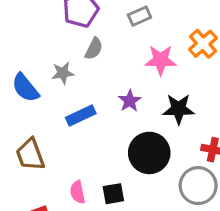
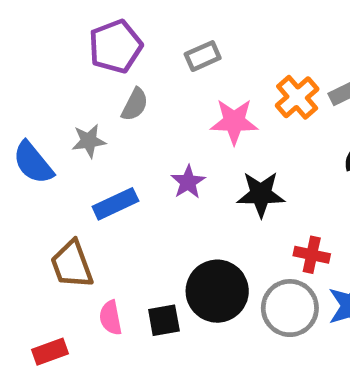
black circle: (149, 153) -> (217, 291), moved
brown trapezoid: (30, 155) -> (72, 264), moved

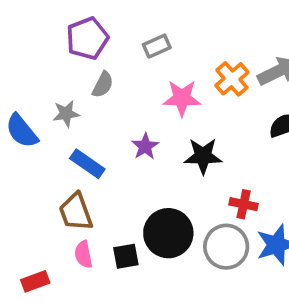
blue rectangle: (115, 204) -> (87, 164), turned 60
brown trapezoid: (72, 264) -> (76, 212), moved

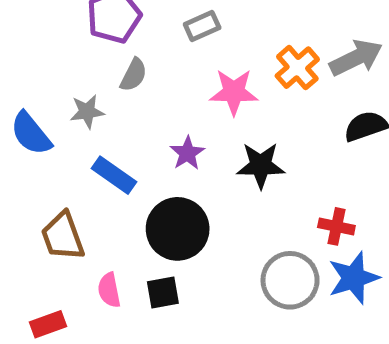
red cross: (244, 204) -> (336, 226), moved
brown trapezoid: (76, 212) -> (63, 236), moved
black circle: (168, 233) -> (178, 229), moved

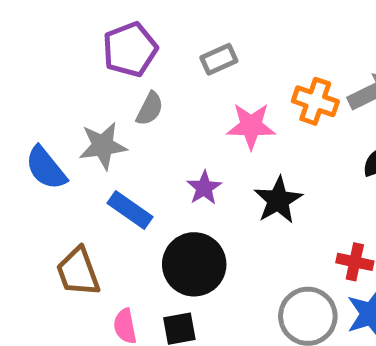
orange cross: (297, 68) -> (315, 101), turned -30
gray star: (87, 112) -> (103, 146), size x1.4
black star: (261, 165) -> (278, 200), turned -30

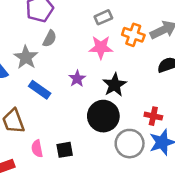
gray rectangle: (219, 59) -> (103, 17), moved
gray star: (103, 146) -> (26, 57), turned -30
black circle: (194, 264) -> (103, 116), moved

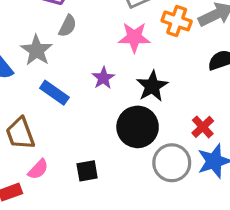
red cross: (153, 116) -> (203, 127), turned 35
pink semicircle: (37, 149) -> (38, 169), moved, turned -126

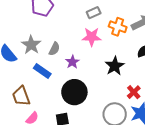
gray semicircle: (67, 26) -> (54, 49), moved
black star: (152, 86) -> (115, 66), moved
black circle: (138, 127) -> (74, 92), moved

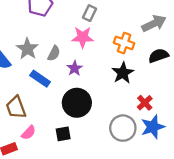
gray rectangle: (94, 13) -> (90, 13), moved, turned -40
orange cross: (118, 27) -> (124, 43), moved
pink star: (92, 37) -> (83, 37), moved

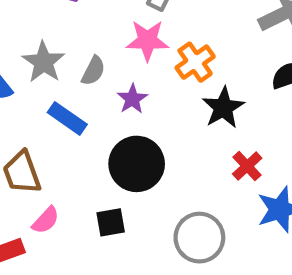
orange cross: (124, 43) -> (195, 62), moved, turned 36
red cross: (145, 103) -> (247, 166), moved
gray circle: (123, 128) -> (199, 238), moved

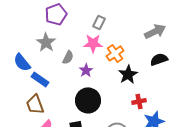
gray star: (43, 62) -> (46, 42), moved
blue rectangle: (67, 118) -> (40, 79), moved
red cross: (247, 166) -> (139, 101), turned 32

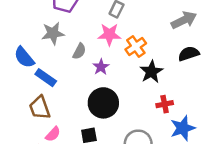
gray star: (46, 42) -> (53, 33), turned 30

